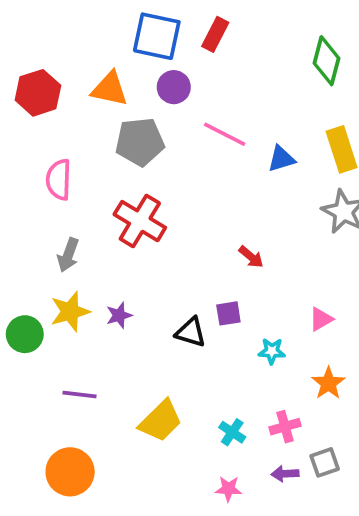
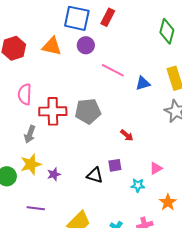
gray pentagon: (140, 142) -> (88, 111), moved
red cross: (140, 221) -> (53, 111), moved, turned -32
purple star: (119, 315) -> (54, 174), moved
pink triangle: (321, 319) -> (156, 168), moved

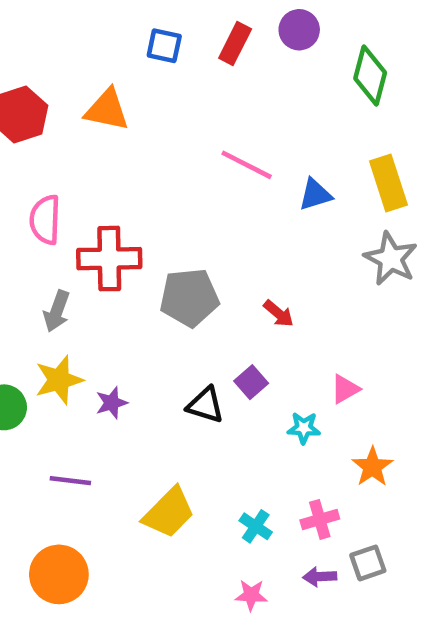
blue square: (77, 18) -> (164, 46), size x0.6
purple circle: (86, 45) -> (299, 30), moved
gray pentagon: (88, 111) -> (189, 298), moved
purple square: (115, 165) -> (251, 382), turned -32

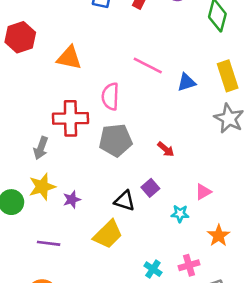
orange triangle: (107, 110) -> (69, 58), moved
pink semicircle: (45, 220) -> (110, 96), moved
yellow trapezoid: (169, 513) -> (108, 234), moved

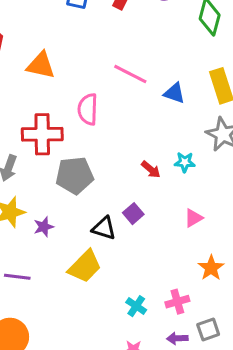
blue triangle: (186, 82) -> (174, 93), turned 36
gray pentagon: (116, 140) -> (75, 175), moved
cyan star: (180, 214) -> (185, 162), moved

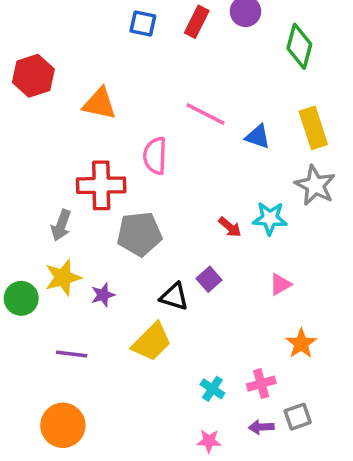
cyan star: (185, 162) -> (270, 218), size x1.4

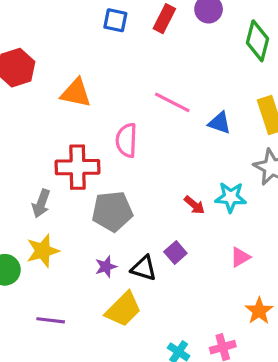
purple star: (103, 295) -> (106, 267), moved

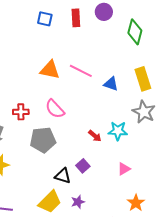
red rectangle: (164, 19) -> (76, 18), turned -30
orange triangle: (76, 93) -> (50, 70), moved
pink semicircle: (126, 140) -> (55, 109), moved, turned -45
red cross: (77, 167) -> (21, 112), size x0.6
purple star: (106, 267) -> (78, 202), moved

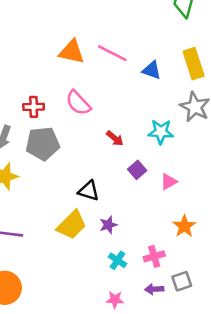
red arrow: (95, 136) -> (115, 138), moved
gray pentagon: (43, 140) -> (43, 144), moved
purple square: (83, 166) -> (137, 170), moved

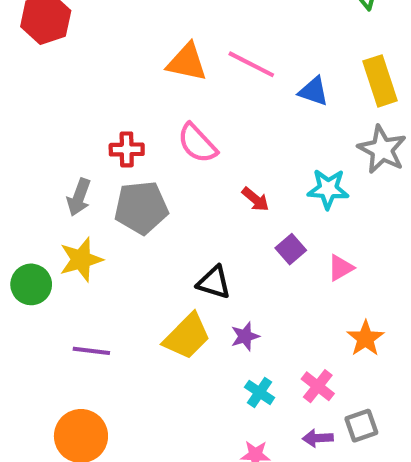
pink cross: (154, 256) -> (318, 386), turned -36

